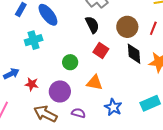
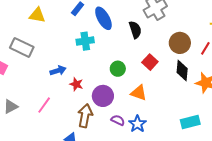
black semicircle: (92, 25) -> (135, 30), moved
blue star: (113, 107) -> (137, 124), moved
brown arrow: (45, 114) -> (85, 116), turned 65

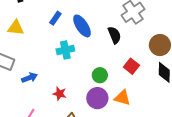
blue arrow: (58, 71) -> (30, 78), moved
purple circle: (103, 96) -> (97, 98), moved

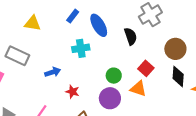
blue arrow: (30, 78) -> (53, 72), moved
orange triangle: (122, 98) -> (138, 89), moved

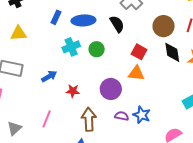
blue ellipse: (99, 25) -> (83, 20), turned -50
green circle: (114, 76) -> (97, 49), moved

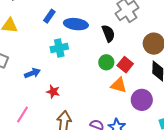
green circle: (97, 49) -> (106, 62), moved
purple circle: (111, 89) -> (142, 100), moved

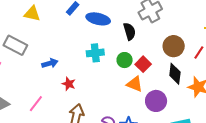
cyan cross: (59, 48) -> (95, 53), moved

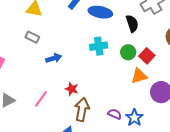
gray rectangle: (15, 45) -> (32, 37), moved, size x0.6
red star: (69, 84) -> (72, 89), moved
orange triangle: (135, 84) -> (139, 76), turned -36

